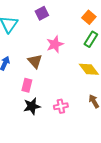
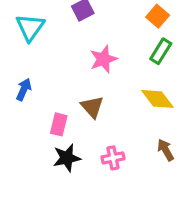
brown triangle: (35, 61) -> (92, 107), moved

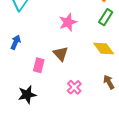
black star: (67, 158) -> (27, 95), moved
pink cross: (113, 158) -> (74, 87), turned -32

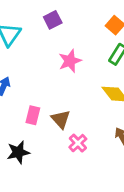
brown triangle: (61, 54) -> (61, 119), moved

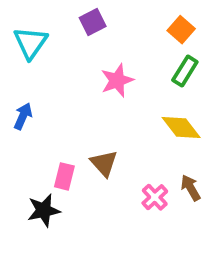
pink rectangle: (33, 115) -> (64, 176), moved
pink cross: (78, 143) -> (155, 197), moved

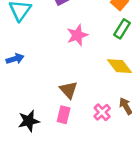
blue arrow: (23, 116) -> (15, 59), turned 49
pink rectangle: (64, 176) -> (64, 115), moved

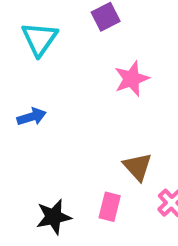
brown triangle: (69, 90) -> (138, 167), moved

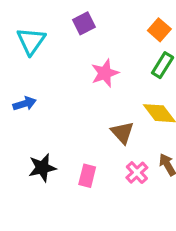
brown triangle: (138, 167) -> (122, 132), moved
black star: (54, 217) -> (42, 168), moved

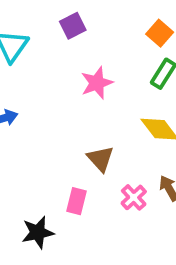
brown triangle: (122, 132) -> (100, 159), moved
black star: (42, 168) -> (38, 232), moved

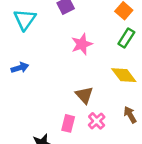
pink cross: (134, 197) -> (97, 121), moved

